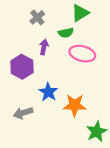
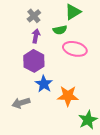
purple arrow: (44, 47) -> (36, 36), moved
purple hexagon: (22, 67) -> (34, 61), moved

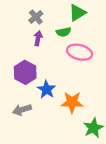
purple hexagon: (34, 61) -> (25, 72), moved

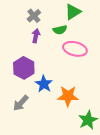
gray arrow: (22, 110) -> (21, 103), turned -30

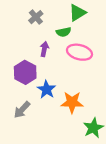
purple arrow: (36, 36) -> (44, 49), moved

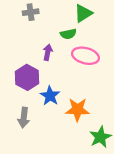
gray cross: (36, 17) -> (31, 12), moved, turned 32
gray arrow: (22, 110) -> (24, 118), turned -36

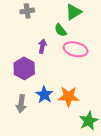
green semicircle: (68, 34) -> (60, 30), turned 64
blue star: (50, 96) -> (44, 95), moved

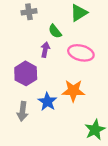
green semicircle: (60, 30) -> (55, 31), moved
orange star: (69, 97) -> (73, 91), moved

